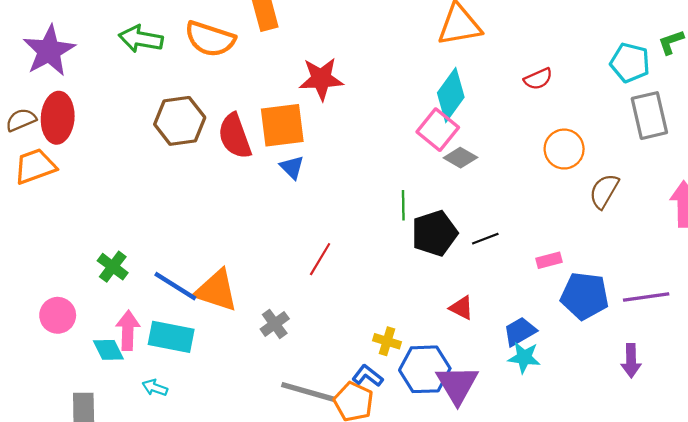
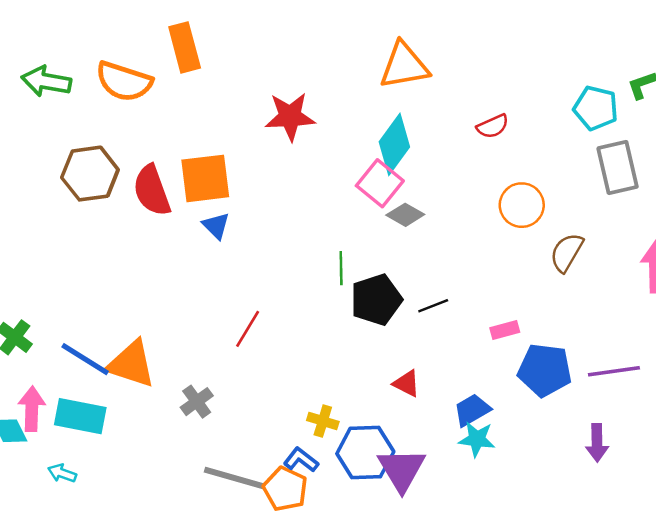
red star: (321, 79) -> (290, 117), moved

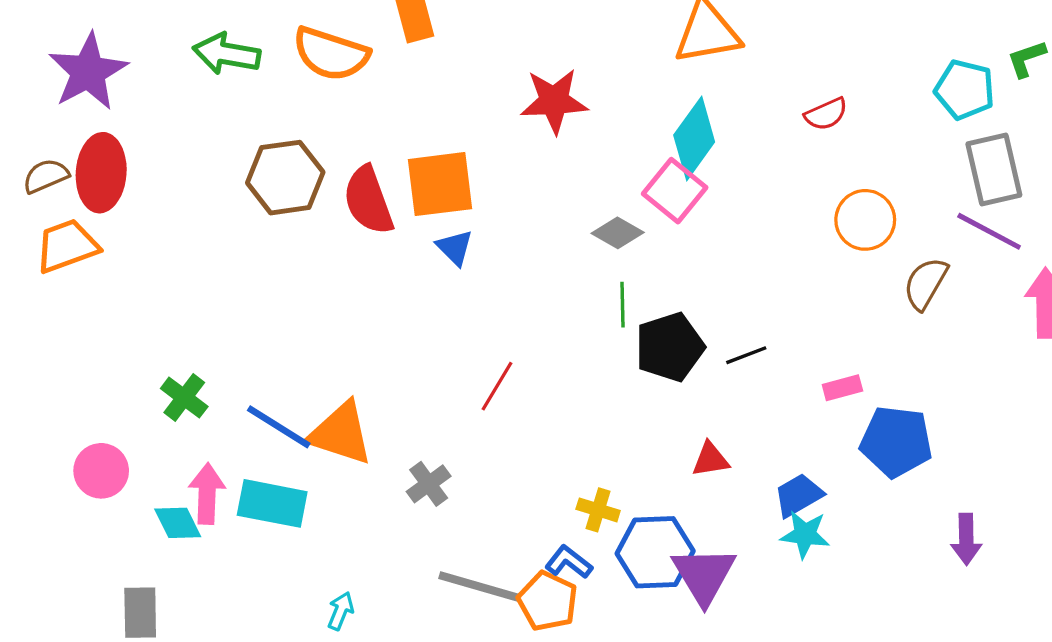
gray diamond: (405, 215) -> (618, 233), moved
purple line: (614, 371) -> (989, 231), moved, turned 36
red triangle: (407, 383) -> (710, 459), turned -36
cyan arrow: (62, 473) -> (341, 611), moved, turned 92

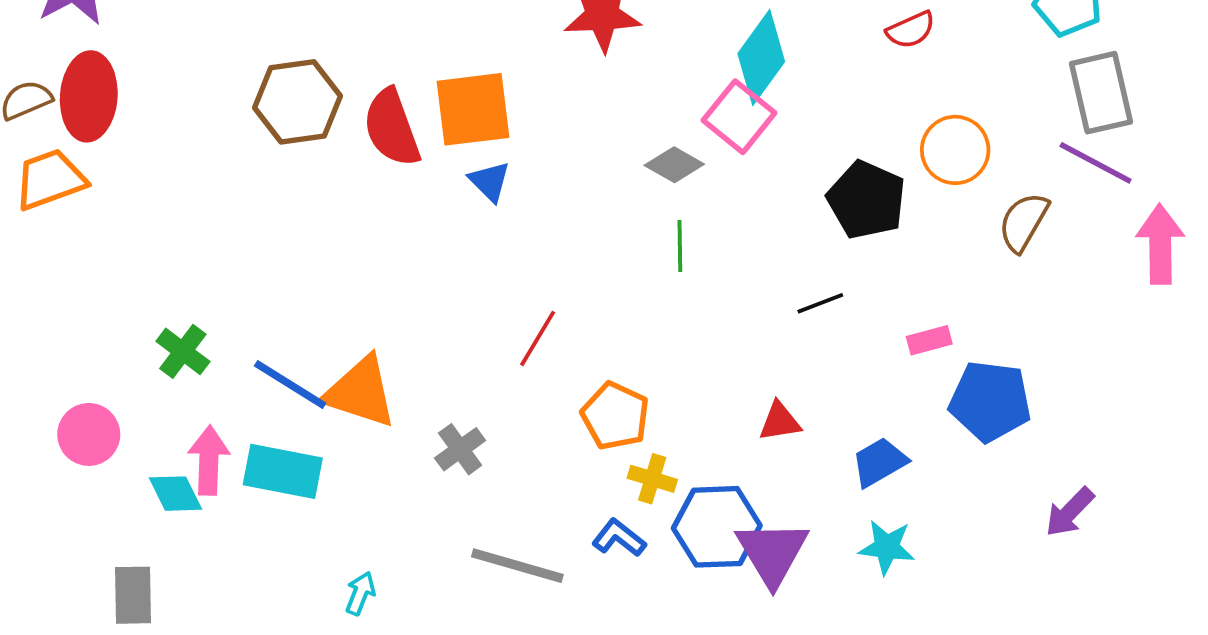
black pentagon: (670, 347) -> (866, 200), moved, turned -30
cyan star: (805, 534) -> (887, 547), moved
purple arrow: (966, 539) -> (1070, 512), turned 45
orange pentagon: (548, 601) -> (615, 416), moved

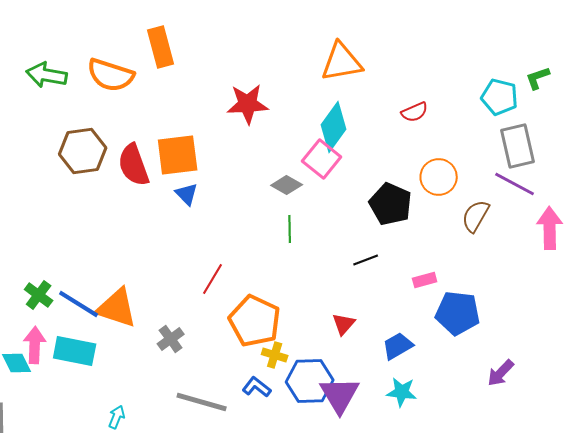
green cross: (183, 351) -> (39, 295), moved
orange pentagon: (615, 416) -> (255, 321), size x1.4
red triangle: (780, 422) -> (344, 324), turned -40

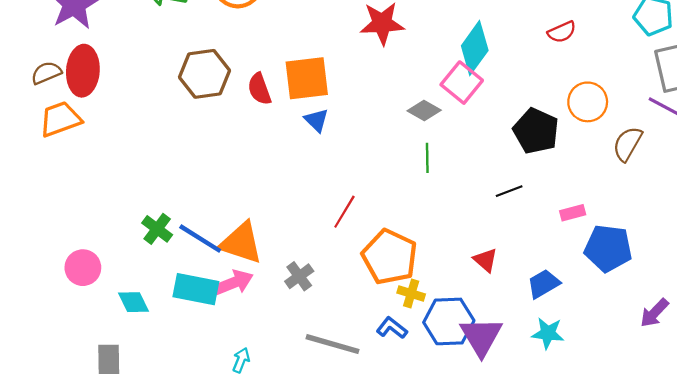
red semicircle: (134, 165) -> (259, 89), size x0.7
red triangle: (344, 324) -> (485, 260), turned -30
pink arrow: (35, 345) -> (234, 283), moved, turned 66

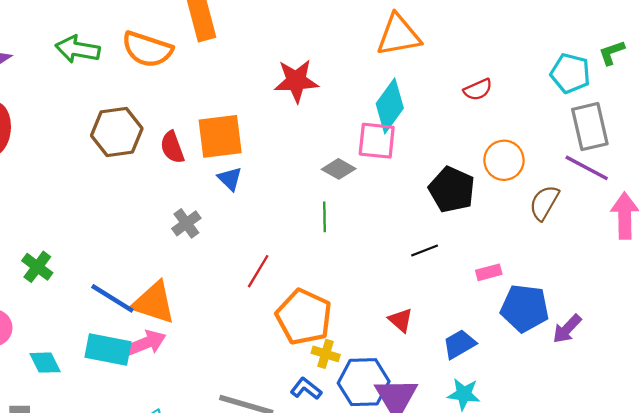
pink square: (462, 83) -> (377, 141), turned -33
green line: (427, 158) -> (325, 217), moved
green cross: (157, 229) -> (37, 267), moved
gray cross: (299, 276) -> (186, 223), moved
purple arrow: (654, 313) -> (567, 329), moved

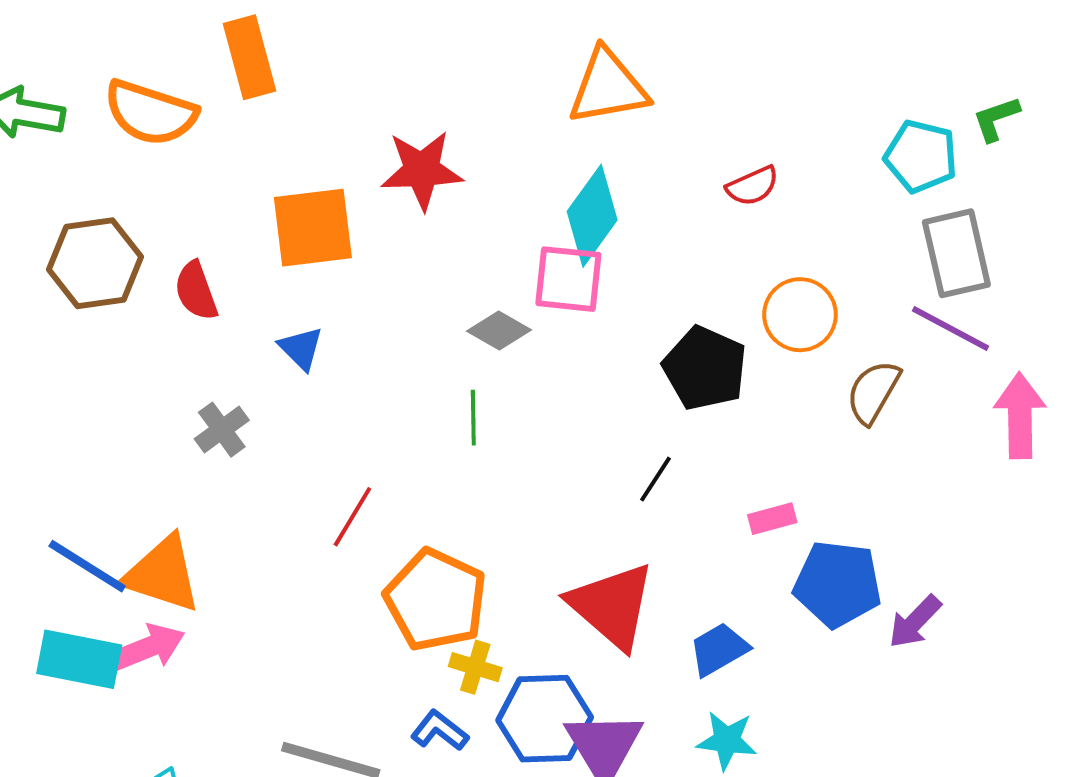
orange square: (220, 136) -> (313, 228), moved
black line: (425, 251) -> (655, 479), turned -36
red triangle: (401, 320) -> (612, 606), size x2.0

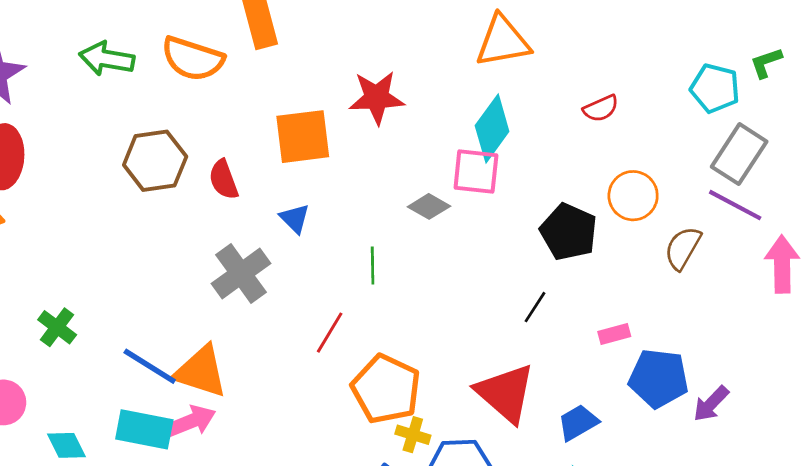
gray rectangle: (956, 253) -> (739, 154), turned 46
green line: (473, 418) -> (373, 265), moved
gray cross: (222, 430) -> (241, 274), size x1.6

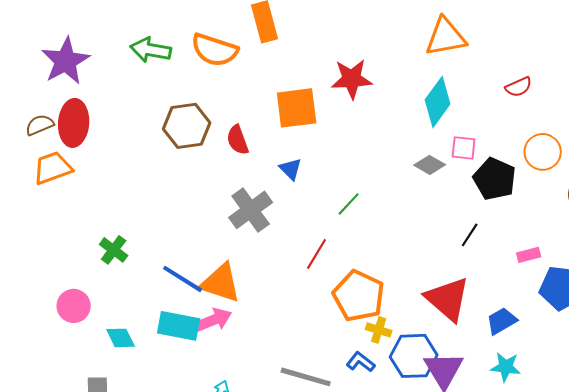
pink square: (476, 171) -> (464, 148), moved, size x0.7
gray diamond: (429, 206) -> (430, 165), moved
green line: (373, 265) -> (349, 204), turned 44

